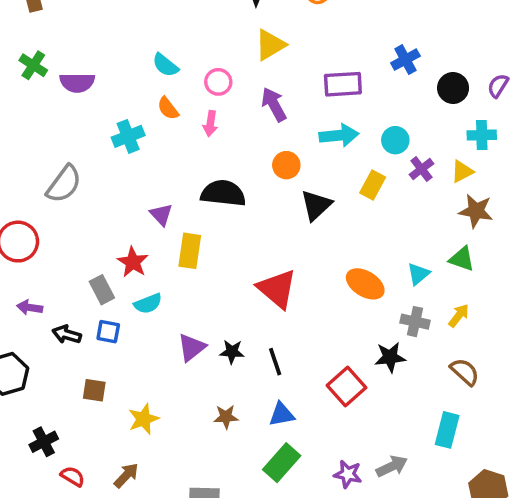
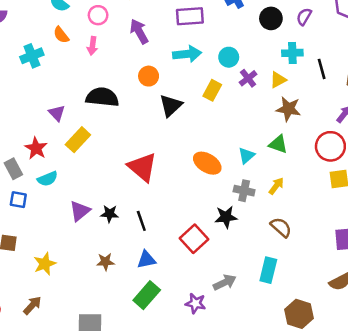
yellow rectangle: (190, 251) -> (78, 140), turned 35
gray arrow: (392, 466) -> (225, 282), moved

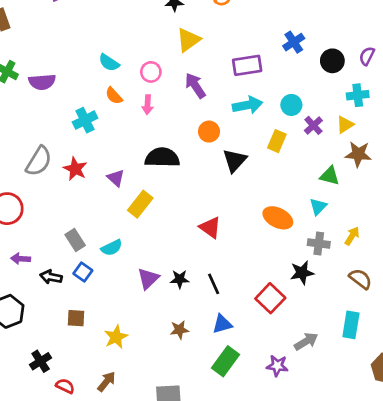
green triangle: (278, 144) -> (330, 176), moved
red star: (36, 148) -> (75, 169), moved
red triangle: (142, 167) -> (210, 227), size x0.7
blue square: (18, 200) -> (83, 272), turned 30

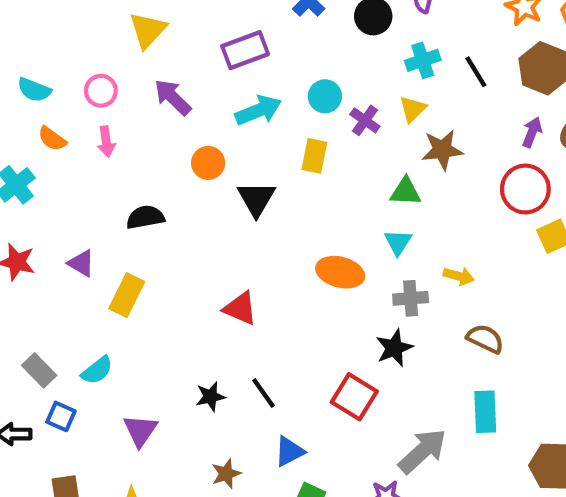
black semicircle: (162, 158) -> (145, 217), size x0.7
yellow arrow: (352, 236) -> (459, 276), turned 84
purple triangle: (148, 279) -> (140, 430), moved
gray arrow: (306, 341) -> (422, 451), size x1.4

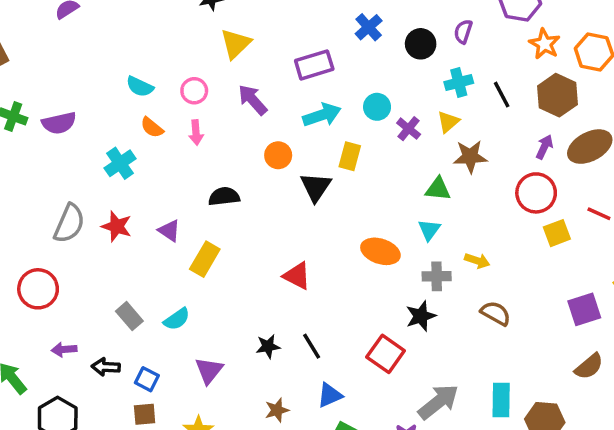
yellow rectangle: (314, 156) -> (350, 156), moved
cyan rectangle: (485, 412) -> (501, 400), moved
blue square: (61, 416) -> (147, 379), moved

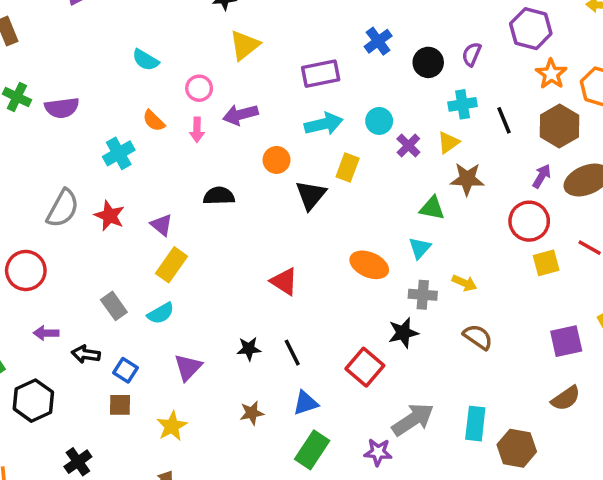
cyan semicircle: (140, 87) -> (146, 60), moved
purple arrow: (253, 100) -> (240, 115), moved, turned -68
yellow rectangle: (205, 259) -> (172, 265), moved

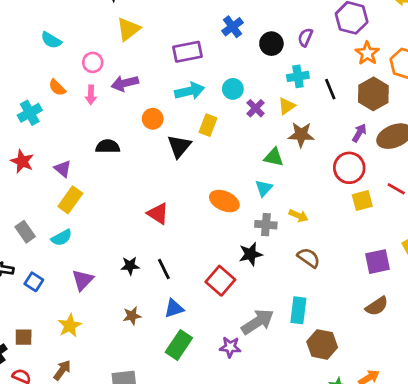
brown square: (120, 405) -> (24, 337), moved
cyan rectangle: (475, 424) -> (298, 310), moved
brown hexagon: (517, 448) -> (322, 344), moved

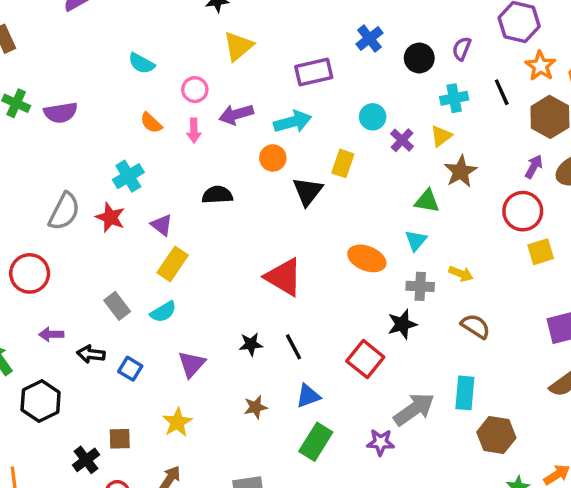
black line: (330, 89) -> (502, 92), moved
cyan arrow: (190, 91) -> (293, 122), moved
cyan cross: (30, 113) -> (128, 176), moved
brown star: (301, 135) -> (461, 171), turned -30
red triangle: (158, 213) -> (284, 277), size x1.4

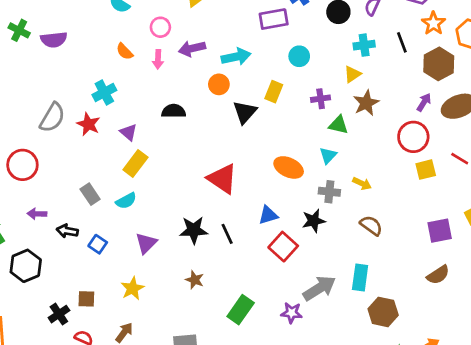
purple rectangle: (314, 72) -> (274, 19), moved
purple cross: (402, 140) -> (321, 99), moved, turned 36
black star: (251, 344) -> (194, 230), size x1.5
blue triangle: (308, 396) -> (268, 215), moved
brown star: (255, 407) -> (195, 280), turned 30

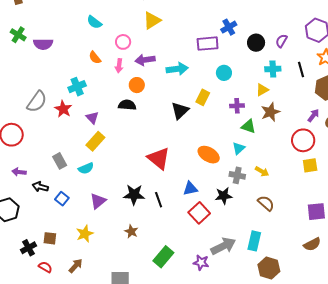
orange circle: (219, 84) -> (137, 85), moved

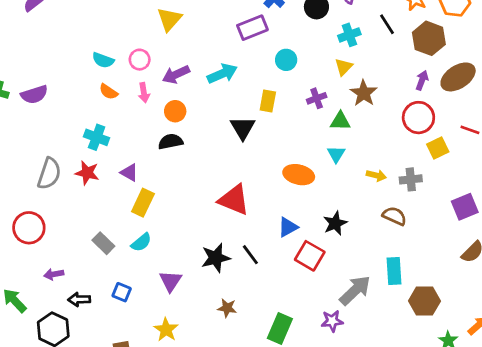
cyan semicircle: (94, 22) -> (103, 60), moved
cyan cross: (77, 87) -> (97, 137), turned -30
gray cross: (237, 175) -> (411, 179), moved
black arrow: (40, 187) -> (79, 299), moved

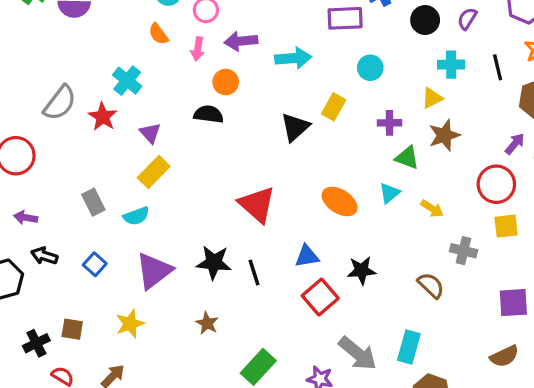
yellow arrow: (376, 175) -> (432, 209), moved
purple triangle: (170, 281) -> (154, 271), size x1.4
gray arrow: (355, 290) -> (358, 353), turned 64

